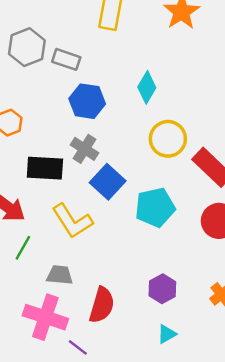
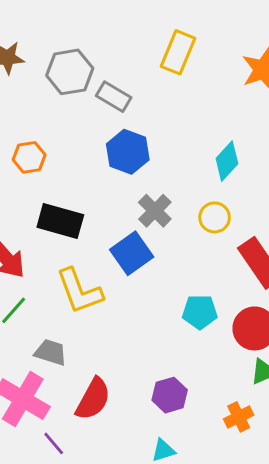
cyan diamond: (147, 87) -> (227, 161), moved
yellow circle: (168, 139) -> (215, 217), size x0.7
gray cross: (85, 149) -> (155, 211), moved
cyan pentagon: (155, 207) -> (200, 312), moved, size x0.7

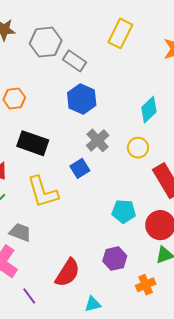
blue square: (132, 253) -> (80, 168), size x0.7
purple hexagon: (170, 395) -> (115, 259), moved
red semicircle: (93, 399) -> (68, 273), moved
purple line: (54, 443) -> (29, 296), moved

